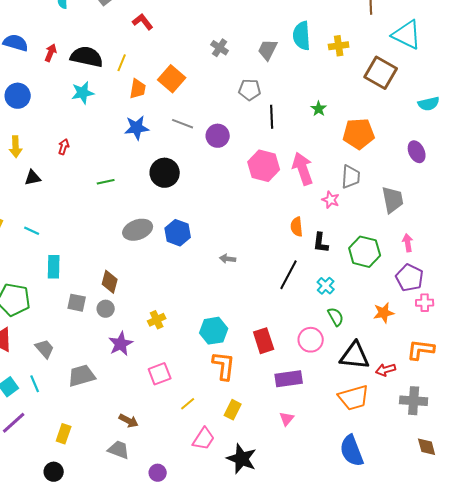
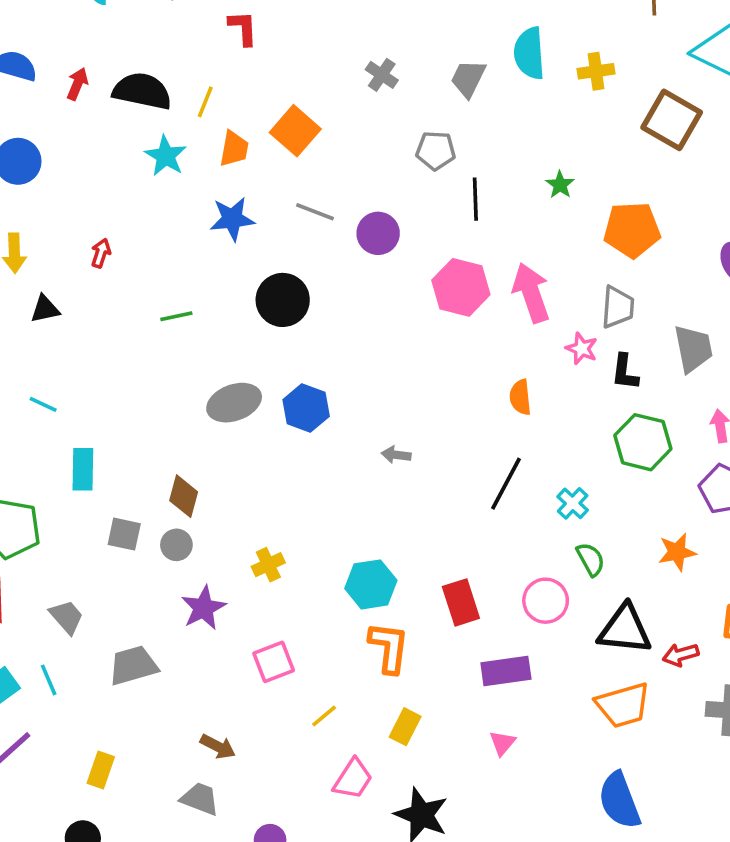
red L-shape: (143, 22) -> (243, 28), turned 35
cyan star: (83, 93) -> (166, 156), moved, turned -30
black L-shape: (321, 243) -> (625, 372), moved

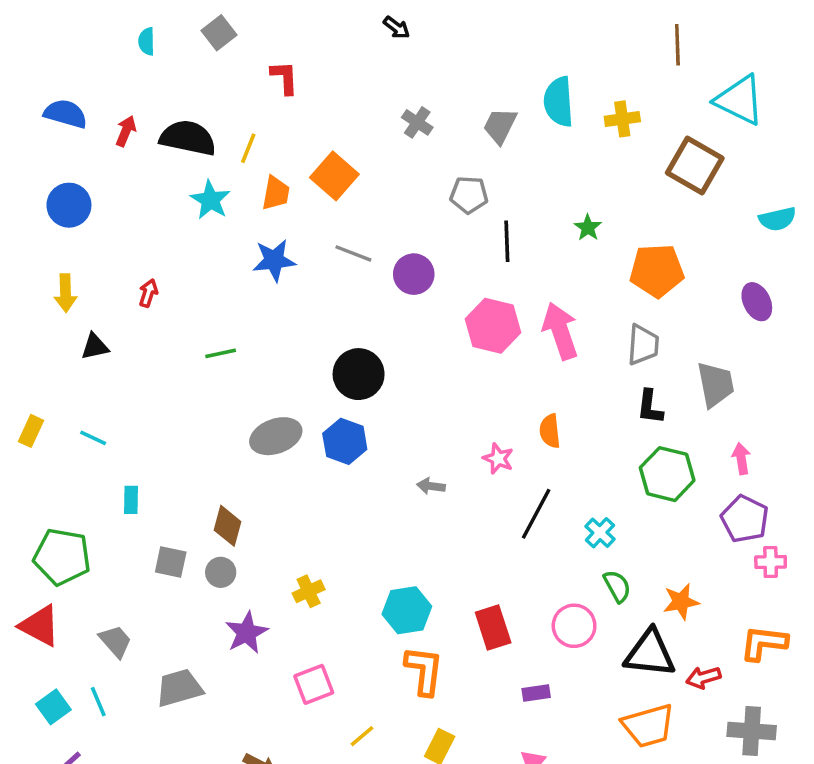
black circle: (283, 300) -> (359, 374), moved
pink star: (582, 349) -> (498, 459), moved
cyan rectangle: (83, 469) -> (131, 500), size x0.7
orange star: (677, 552) -> (681, 602), moved
purple rectangle: (506, 671) -> (536, 693), size x0.6

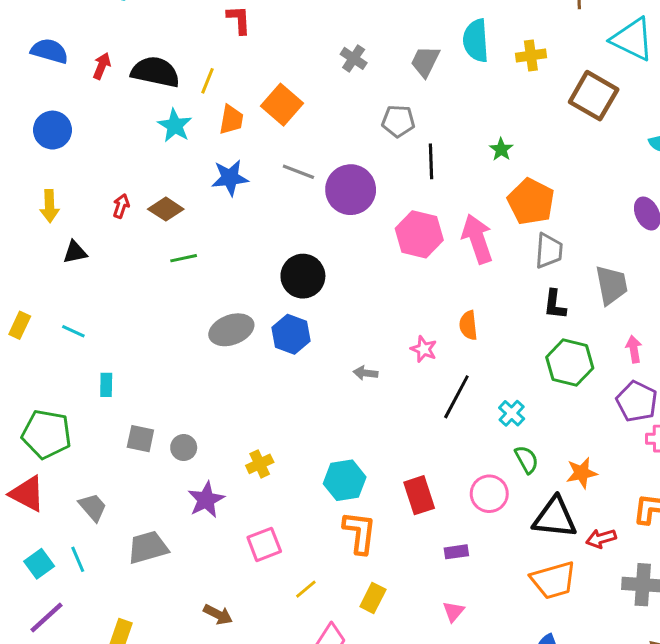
orange pentagon: (657, 271) -> (531, 202), moved, turned 30
purple circle: (414, 274) -> (351, 190), size x1.4
brown diamond: (228, 526) -> (166, 209), moved, turned -72

